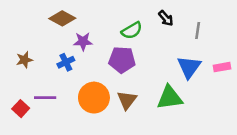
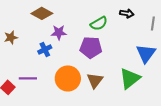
black arrow: (166, 18) -> (127, 13), turned -40
brown star: (24, 60) -> (11, 37), moved
green triangle: (170, 98) -> (130, 78), turned -30

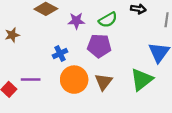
purple star: (59, 32) -> (76, 21), moved
blue cross: (45, 49) -> (60, 53), moved

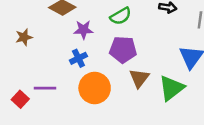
green semicircle: (108, 20) -> (121, 16), moved
purple star: (76, 21) -> (83, 30), moved
brown triangle: (104, 82) -> (139, 78), moved

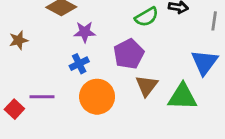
green semicircle: (121, 16) -> (147, 17), moved
purple pentagon: (123, 50) -> (129, 54), turned -30
green triangle: (171, 88) -> (182, 97), turned 40

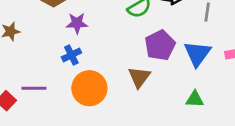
purple pentagon: (129, 54) -> (160, 45), moved
green triangle: (182, 97) -> (195, 99), moved, size x0.6

